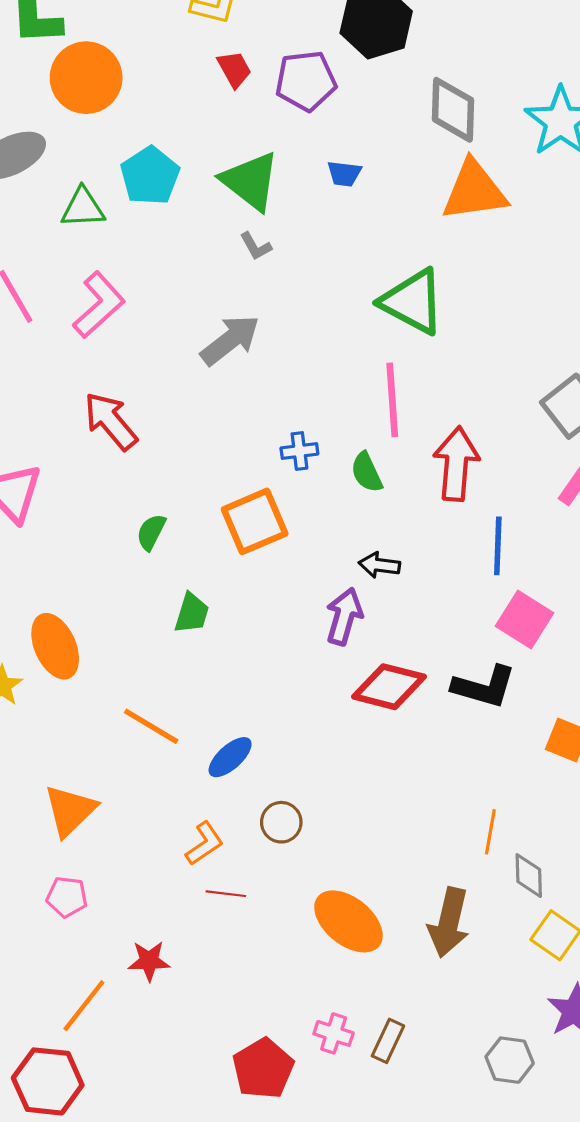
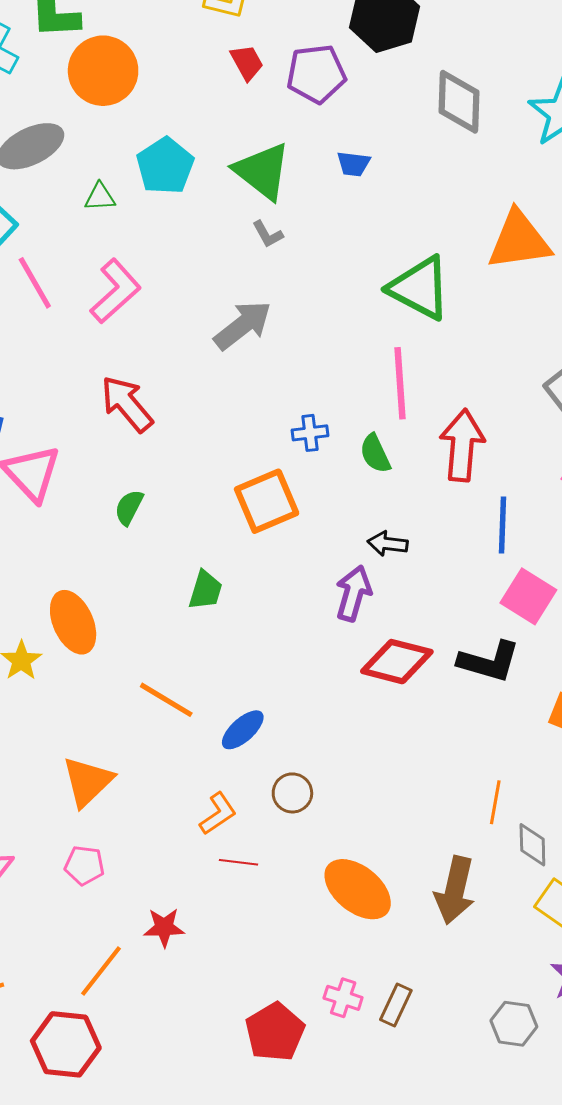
orange triangle: (474, 191) -> (519, 240), moved
green triangle: (83, 208) -> (100, 197), size x0.7
green semicircle: (151, 532) -> (129, 507), moved

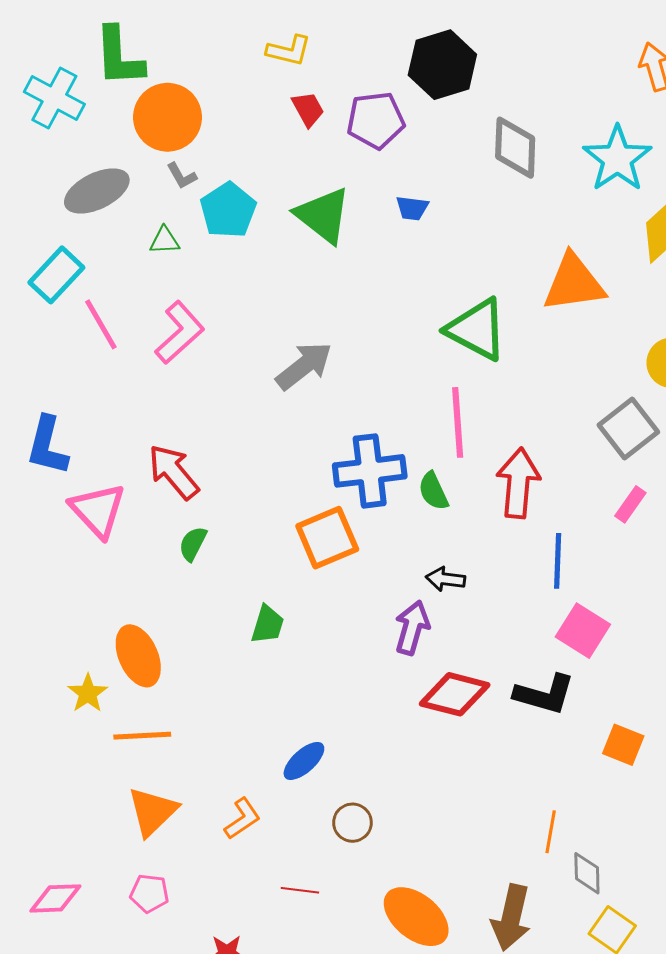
gray L-shape: (268, 234) -> (182, 176), moved
red arrow: (127, 404) -> (174, 472), moved
blue cross: (310, 433) -> (370, 471), size x2.0
orange line: (166, 700) -> (142, 736), moved, turned -34
orange L-shape: (218, 814) -> (242, 819), moved

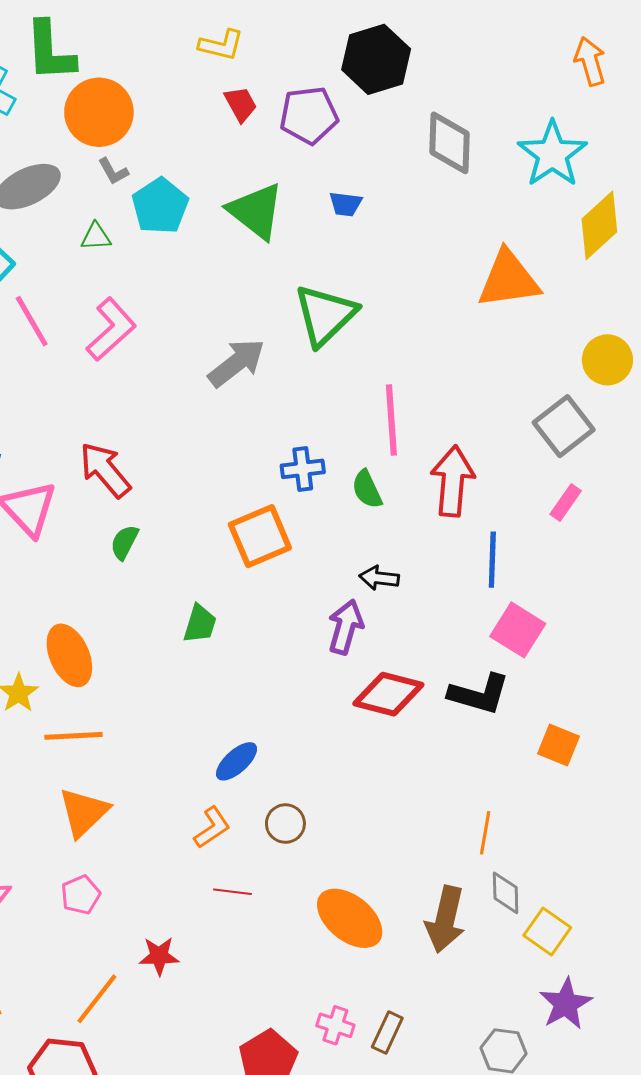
green triangle: (477, 329) -> (325, 315), moved, turned 48
blue cross: (370, 471) -> (303, 469), size x0.6
orange L-shape: (242, 819) -> (212, 828), moved
gray diamond: (587, 873) -> (506, 893), moved
pink pentagon: (149, 893) -> (81, 895), turned -30

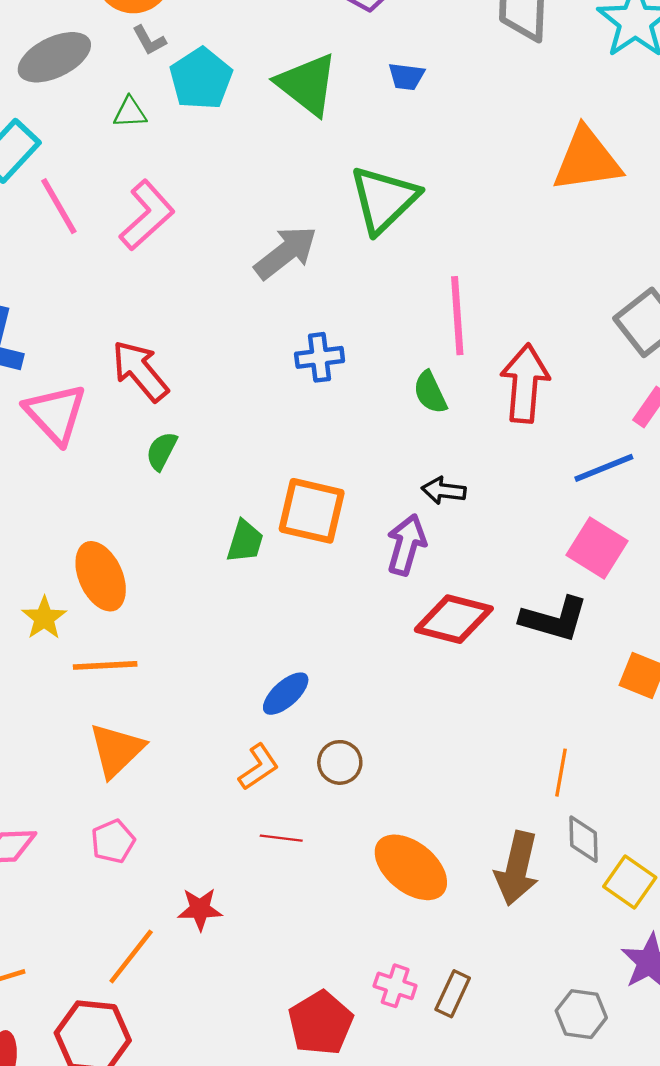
blue cross: (303, 469) -> (320, 357), moved
orange square: (260, 536) -> (312, 511), moved, turned 36
blue line: (492, 560) -> (604, 468), moved, turned 66

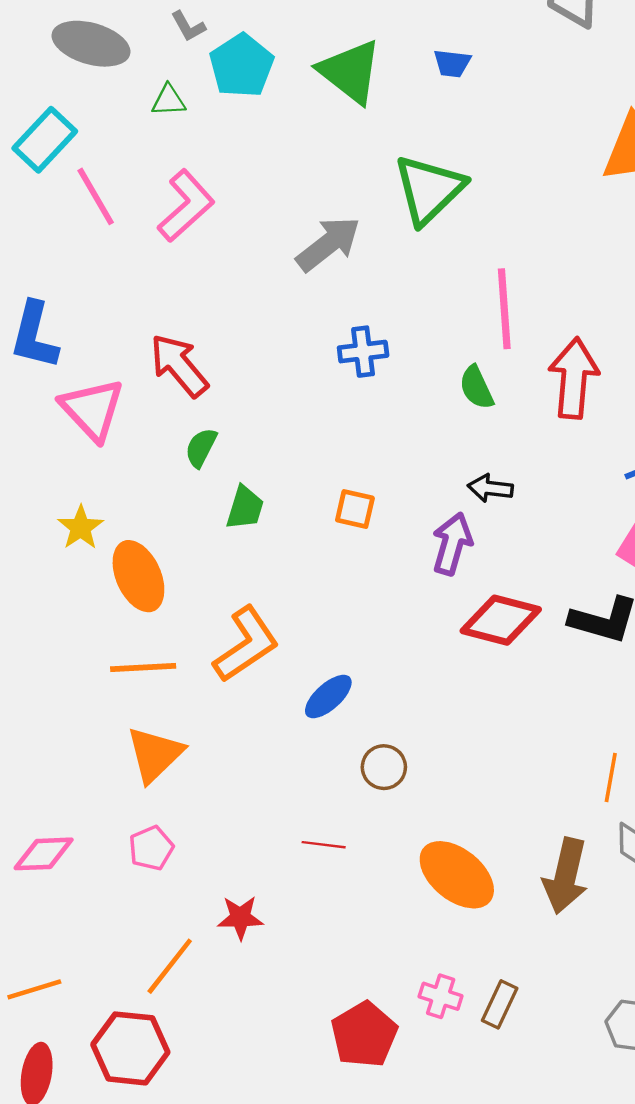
gray ellipse: (54, 57) -> (91, 44), turned 42
orange square: (312, 511) -> (355, 509), size x0.6
green trapezoid: (245, 541) -> (245, 508), moved
yellow star: (44, 618) -> (81, 528), moved
orange L-shape: (259, 767) -> (246, 644), moved, size x1.6

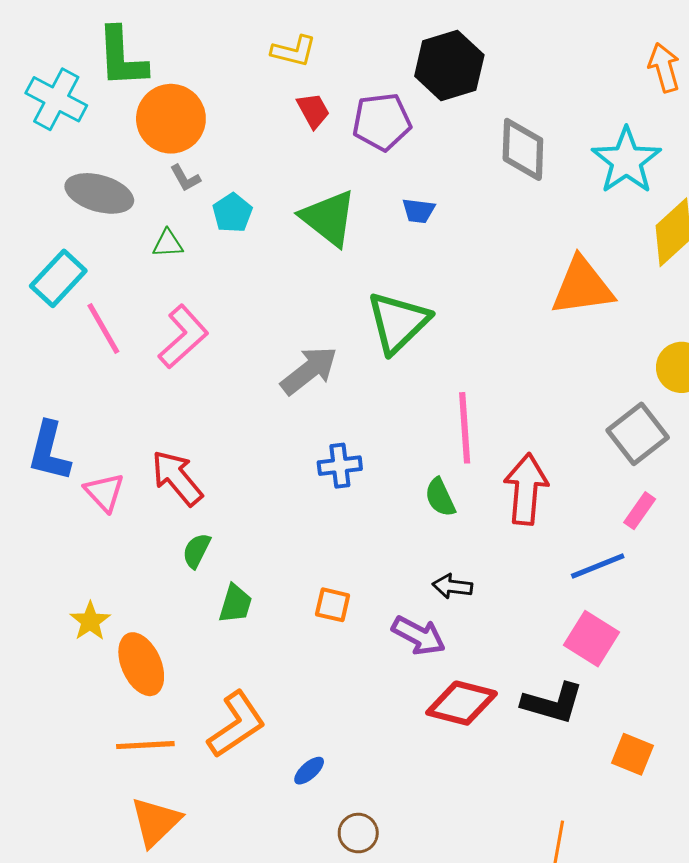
cyan pentagon: (241, 66) -> (232, 213), size x0.7
pink triangle: (92, 409) -> (104, 492), moved, size x0.7
purple arrow: (452, 544) -> (419, 636), turned 102
blue ellipse: (328, 697) -> (309, 771), size x0.7

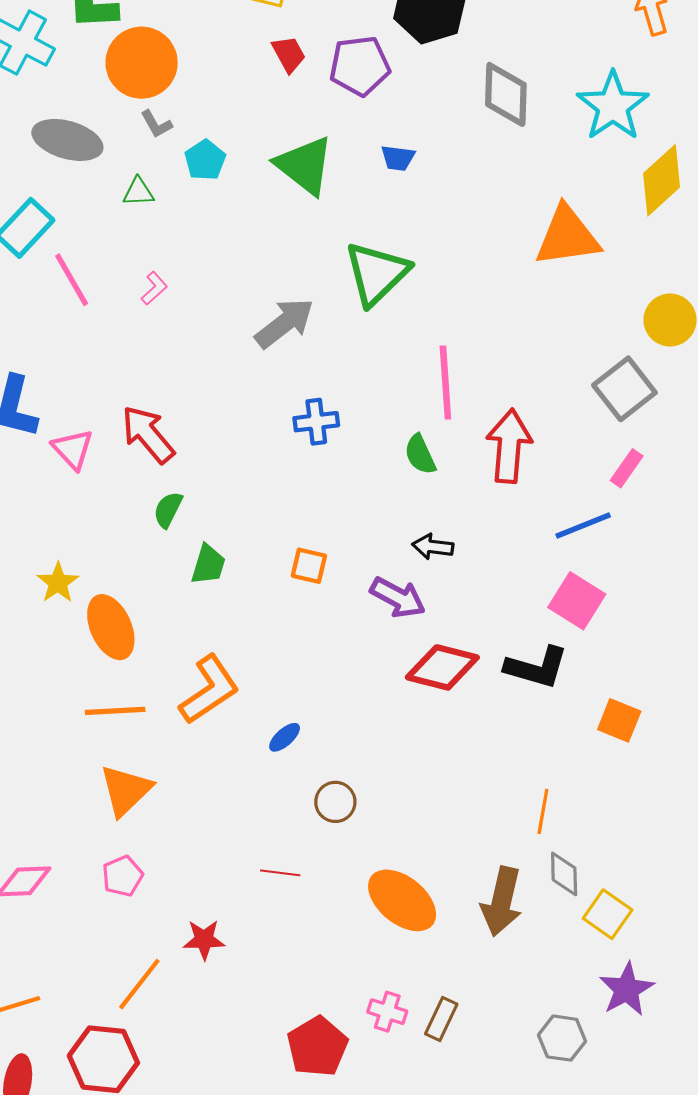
pink L-shape: (183, 337) -> (154, 288), size x0.5

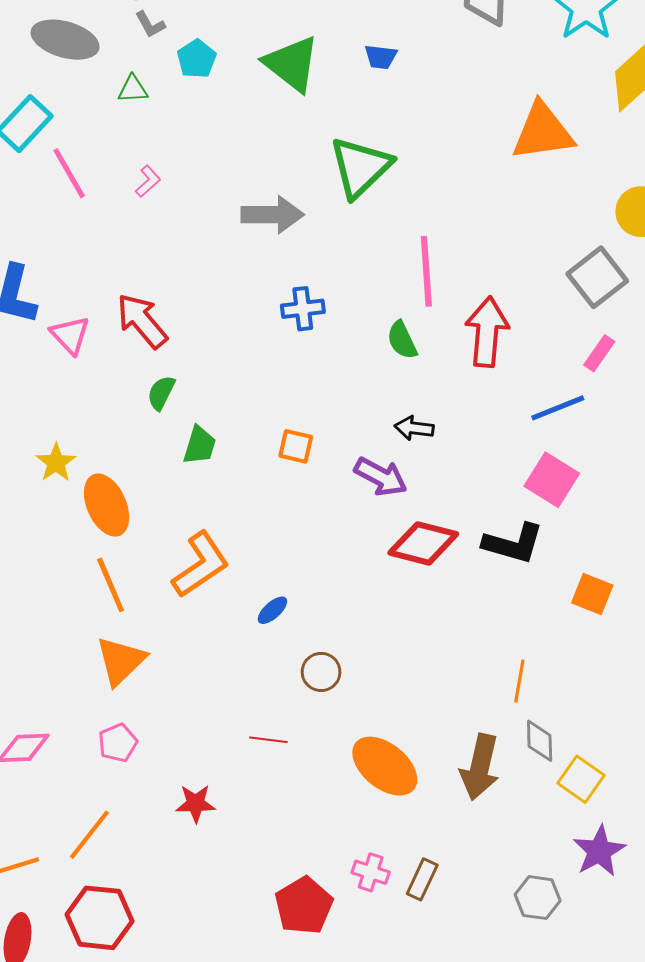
gray arrow: (285, 323) -> (272, 215), turned 38
orange line: (115, 711) -> (111, 585), turned 70
orange line: (139, 984) -> (89, 835), moved

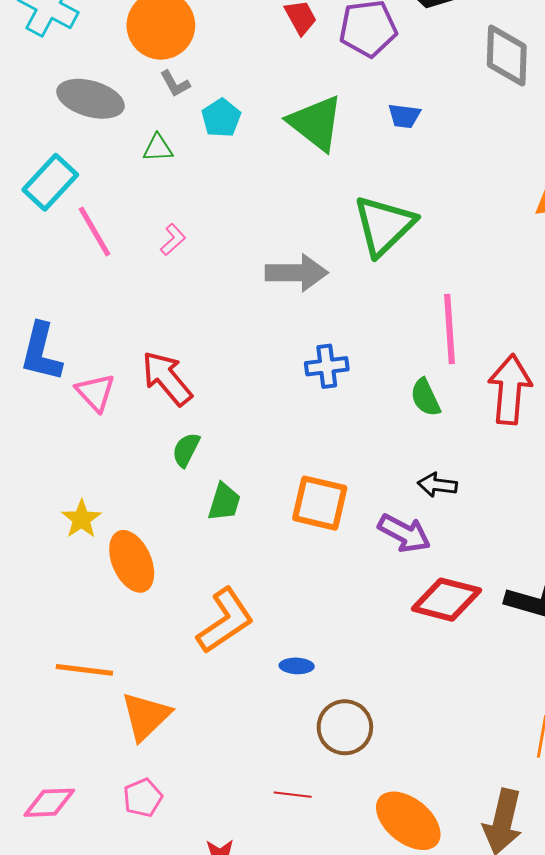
orange square: (296, 446) -> (320, 503), size x1.6
orange line: (111, 585) -> (84, 670), moved, turned -60
blue ellipse: (272, 610) -> (297, 666), turned 44
brown circle: (321, 672) -> (345, 727), size x1.4

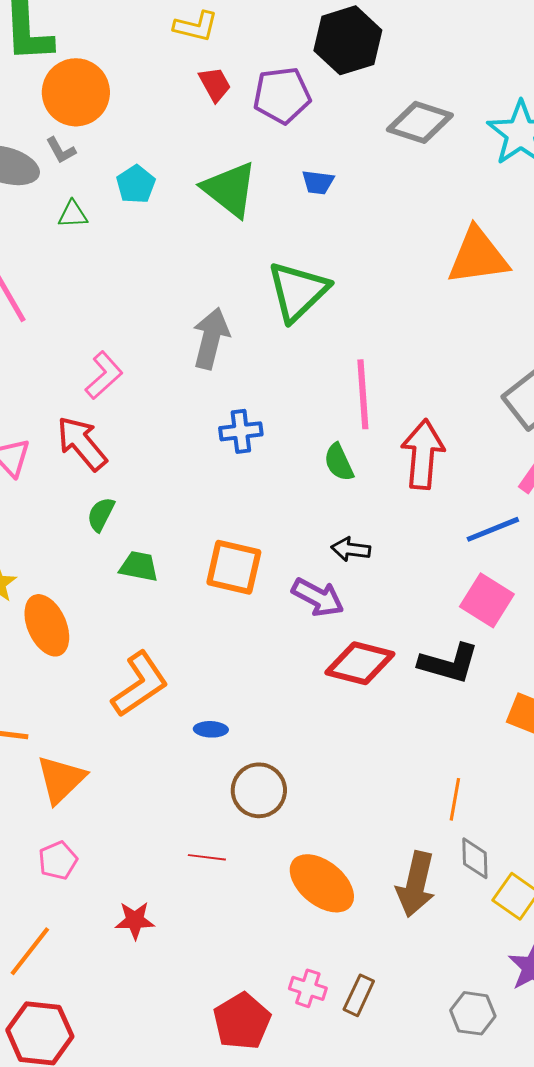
gray diamond: (507, 56) -> (420, 122), turned -74
gray L-shape: (175, 84) -> (61, 150), moved
pink L-shape: (173, 240) -> (104, 375), moved, size x1.5
gray arrow: (297, 273) -> (211, 338), turned -76
green trapezoid: (224, 502) -> (139, 566), turned -96

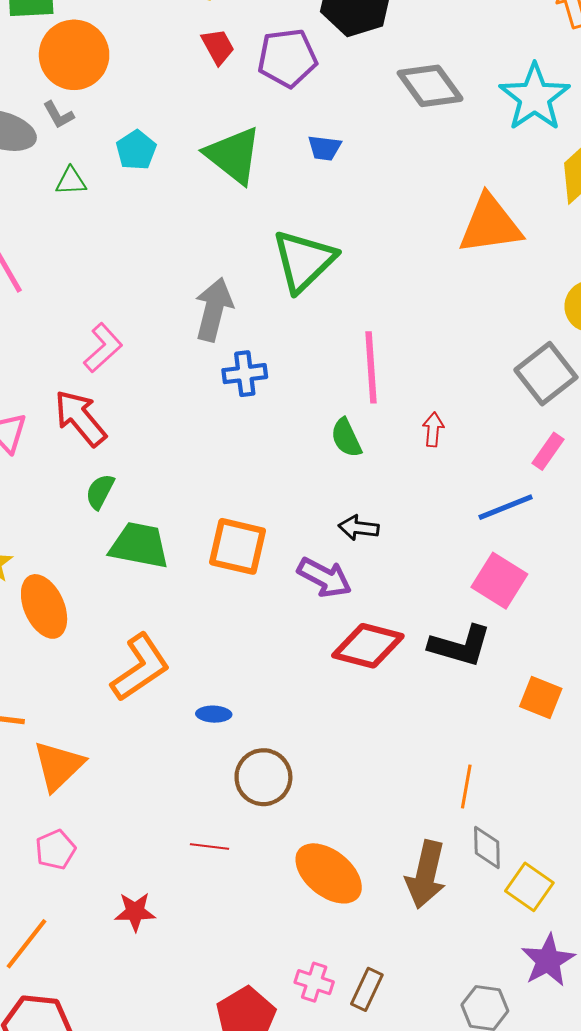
gray diamond: (420, 122) -> (430, 86), turned 36
blue cross: (241, 431) -> (245, 374), moved
red arrow: (423, 454) -> (433, 429), size x0.5
green trapezoid: (139, 566) -> (139, 545), size x1.5

